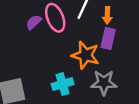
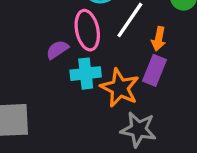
purple semicircle: (34, 22) -> (57, 50), moved
cyan cross: (63, 84) -> (86, 74), moved

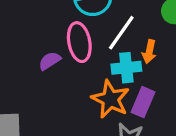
purple rectangle: (155, 70) -> (143, 102), moved
cyan cross: (86, 74) -> (126, 68), moved

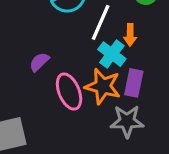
pink ellipse: (79, 42) -> (69, 92), moved
cyan cross: (126, 68) -> (112, 54), turned -36

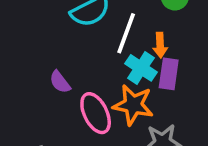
purple semicircle: (39, 62) -> (60, 82), turned -80
purple rectangle: (134, 83) -> (169, 74), moved

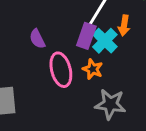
purple rectangle: (169, 74) -> (86, 36), moved
orange star: (133, 105) -> (93, 69), size x0.6

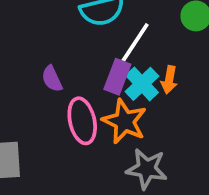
orange arrow: (124, 25) -> (169, 80), moved
orange star: (93, 69) -> (124, 121), size x1.6

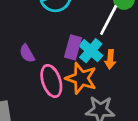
white line: (135, 43) -> (109, 20), moved
orange arrow: (169, 80) -> (110, 59), moved

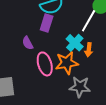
purple rectangle: (73, 47) -> (47, 23), moved
orange star: (81, 78) -> (67, 63), turned -30

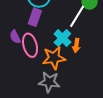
pink ellipse: (45, 64) -> (30, 45), moved
gray star: (80, 87) -> (49, 82), moved

